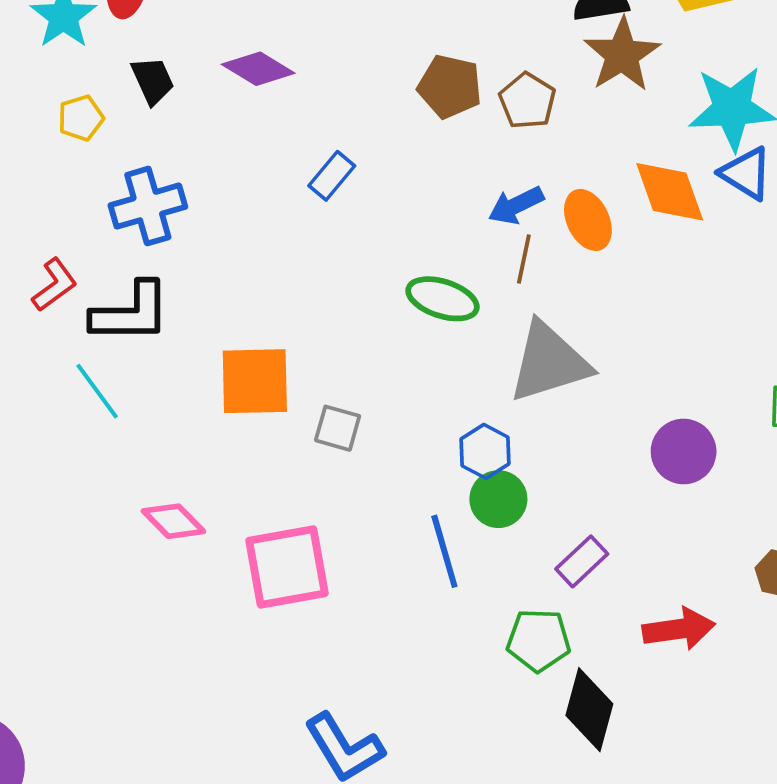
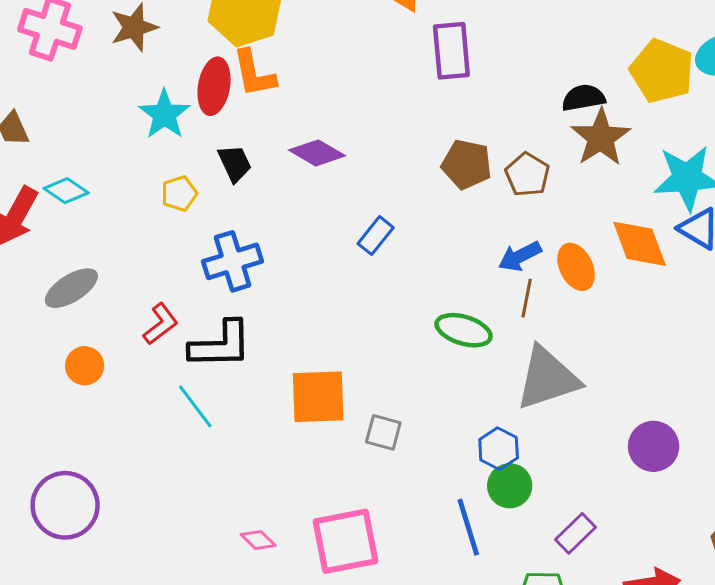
pink diamond: (173, 521) -> (258, 540), moved, size x0.7

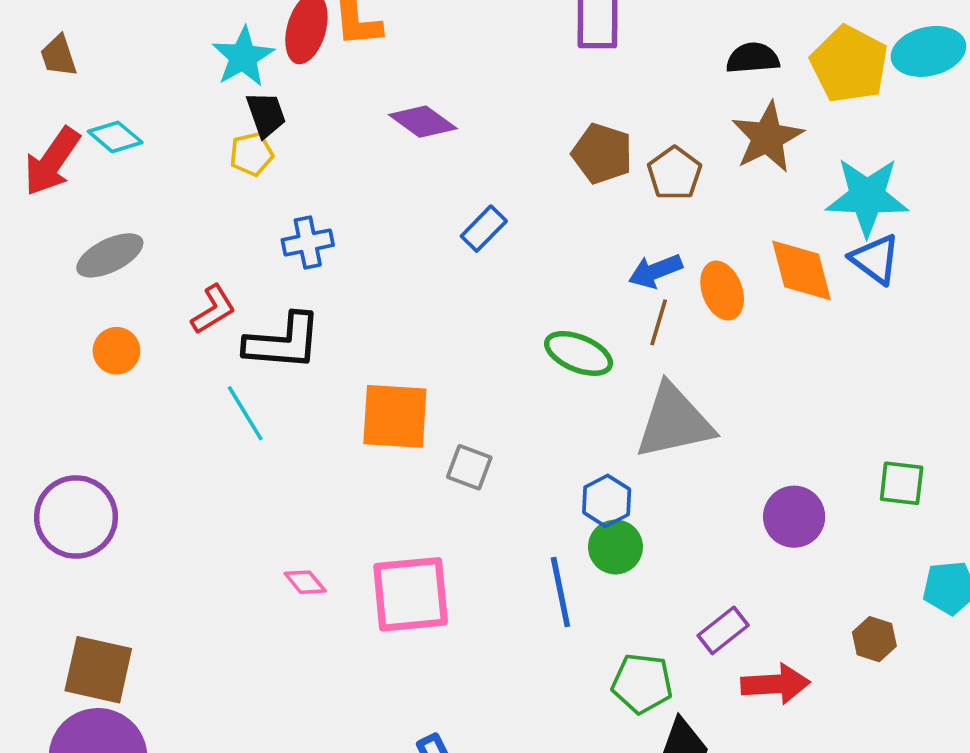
black semicircle: (583, 98) -> (753, 58), moved
black trapezoid: (235, 163) -> (266, 115), moved
blue cross: (233, 261) -> (308, 242), size x0.7
purple rectangle: (575, 533) -> (723, 630), moved

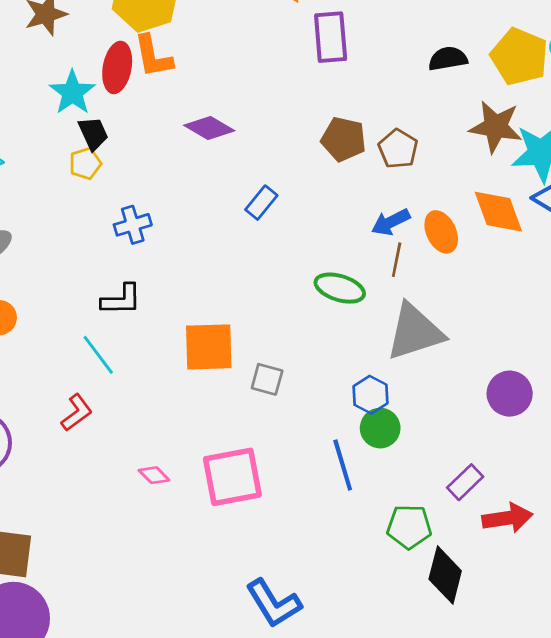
brown star: (767, 137) -> (496, 127), moved, turned -30
red L-shape: (213, 309) -> (77, 413), moved
black L-shape: (283, 342) -> (121, 300), size x0.7

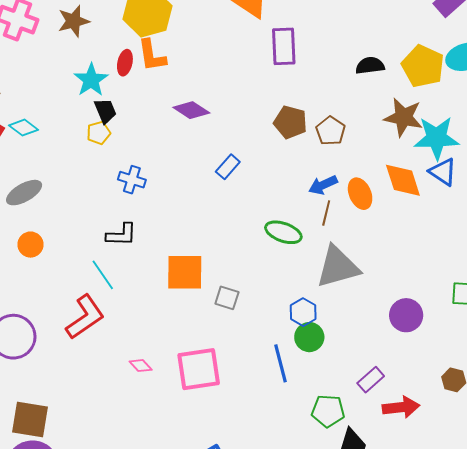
red ellipse: (117, 67) -> (125, 63), size x0.7
blue cross: (133, 225) -> (132, 180), turned 32
red L-shape: (77, 413) -> (85, 317), size x1.6

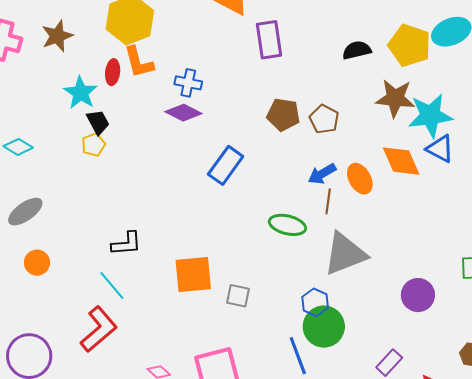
blue rectangle: (228, 167) -> (226, 165), size x1.5
blue cross: (132, 180) -> (188, 83), moved
green circle: (309, 337) -> (324, 327), size x1.4

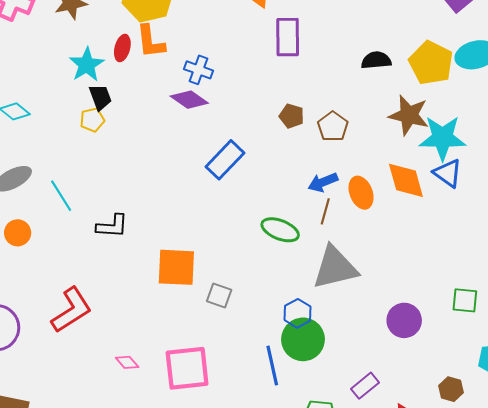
brown pentagon: (283, 115) -> (292, 116), size x0.7
cyan line: (112, 286) -> (61, 196), moved

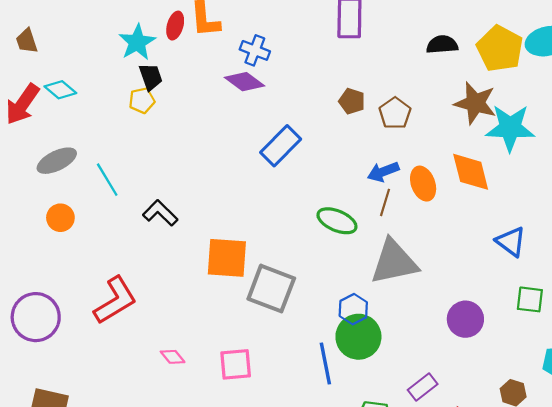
blue triangle: (448, 173) -> (511, 242), moved
black L-shape: (112, 226) -> (160, 213), turned -140
gray square: (219, 296) -> (271, 289), size x1.8
pink square: (187, 368) -> (236, 364), size x0.7

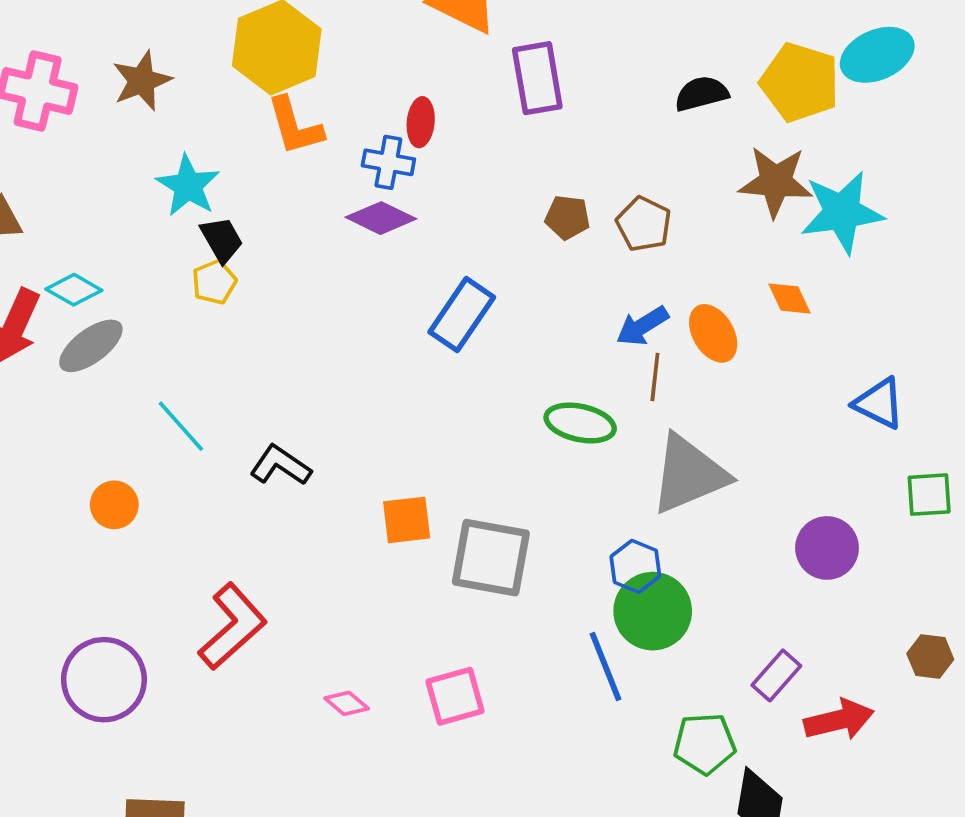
red ellipse: (175, 26) -> (421, 122), moved
gray ellipse: (57, 161) -> (91, 346), moved
orange diamond: (471, 172) -> (790, 299), size x0.6
orange square: (227, 258) -> (407, 520), size x0.7

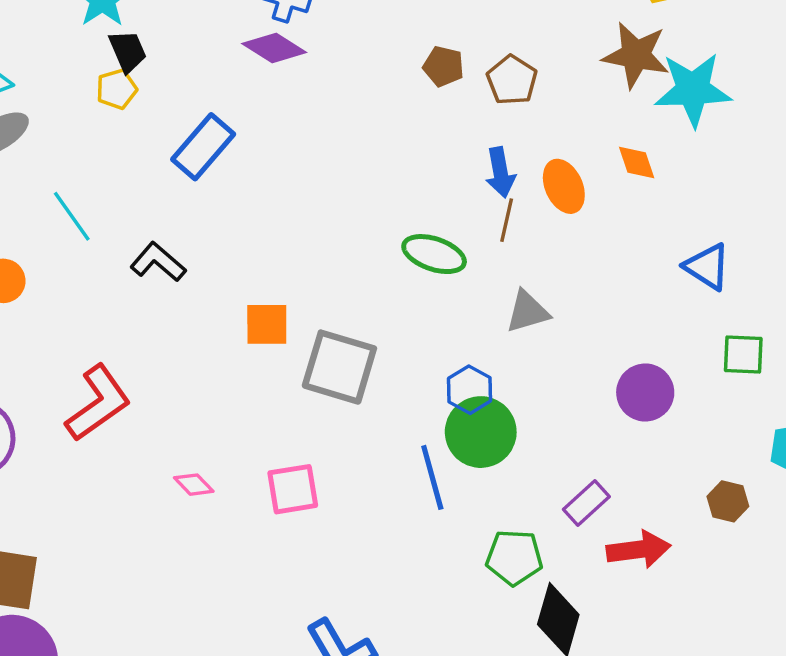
blue rectangle: (462, 315) -> (203, 147), moved
blue arrow: (642, 326) -> (500, 172), turned -75
gray triangle: (689, 474) -> (527, 312), size x0.6

